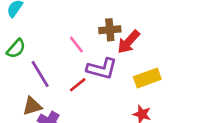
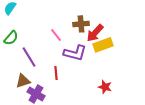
yellow rectangle: (147, 78) -> (103, 45), moved
red line: (78, 85) -> (56, 73), moved, turned -56

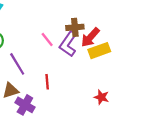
purple L-shape: (75, 53) -> (68, 44), moved, turned 110

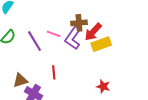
pink line: (47, 40) -> (54, 34), turned -32
purple line: (17, 64) -> (35, 41), moved

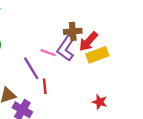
pink line: (54, 34) -> (48, 53), moved
purple line: (35, 41) -> (31, 68), moved

